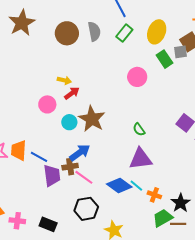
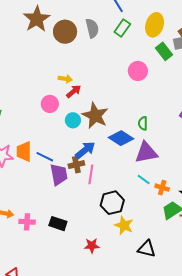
brown star: (22, 23) -> (37, 19), moved
green semicircle: (139, 129) -> (143, 123), turned 40
pink line: (84, 177) -> (91, 174), turned 66
blue diamond: (119, 186) -> (121, 138), moved
black hexagon: (86, 209) -> (112, 203), moved

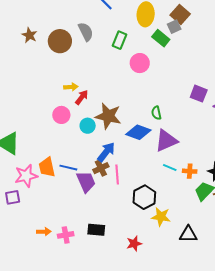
brown star: (37, 19) -> (29, 35), size x0.6
green rectangle: (122, 28) -> (120, 40), moved

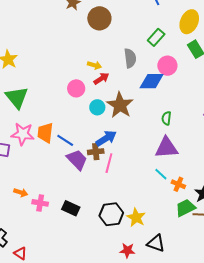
gray semicircle: (86, 32) -> (130, 58), moved
blue diamond: (138, 132) -> (152, 81), moved, turned -40
purple trapezoid: (86, 182) -> (77, 160), turned -40
black hexagon: (144, 197) -> (111, 214), moved
red star: (134, 244) -> (127, 251), moved

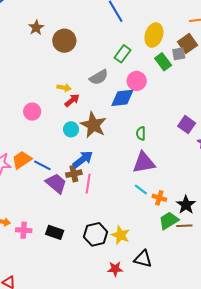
gray semicircle: (130, 58) -> (99, 77), turned 72
pink circle: (76, 88) -> (32, 112), moved
orange trapezoid: (45, 133) -> (22, 160), turned 55

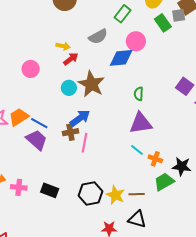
purple trapezoid: (56, 183) -> (37, 140), moved
black star: (186, 205) -> (182, 166), turned -30
brown line: (184, 226) -> (137, 194), moved

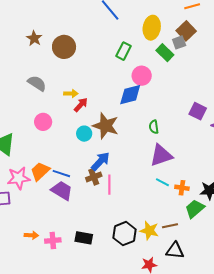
gray semicircle: (98, 36) -> (37, 83), moved, turned -108

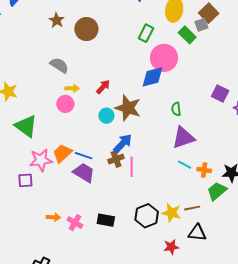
pink circle: (142, 76) -> (164, 58), size x1.4
yellow arrow: (71, 94) -> (72, 88), moved
pink cross: (53, 240) -> (75, 223), turned 35

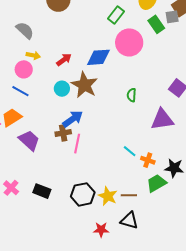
blue diamond: (152, 77) -> (98, 57), moved
purple triangle: (183, 138) -> (162, 119), moved
blue line: (84, 156) -> (20, 91), moved

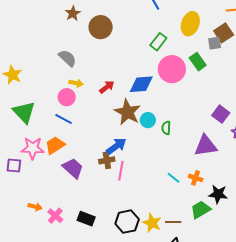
green rectangle: (156, 24) -> (198, 62), moved
cyan circle: (62, 89) -> (148, 120), moved
green semicircle: (132, 95) -> (166, 128), moved
orange cross: (148, 160) -> (196, 178), moved

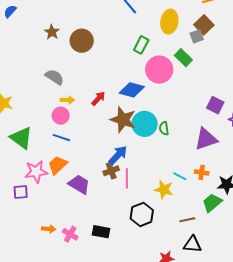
blue diamond: (141, 84) -> (132, 90), turned 30
cyan circle: (148, 120) -> (145, 124), size x1.6
black hexagon: (127, 222) -> (142, 214), moved
yellow star: (152, 223) -> (164, 190), moved

